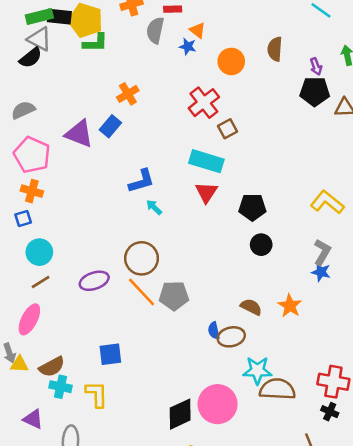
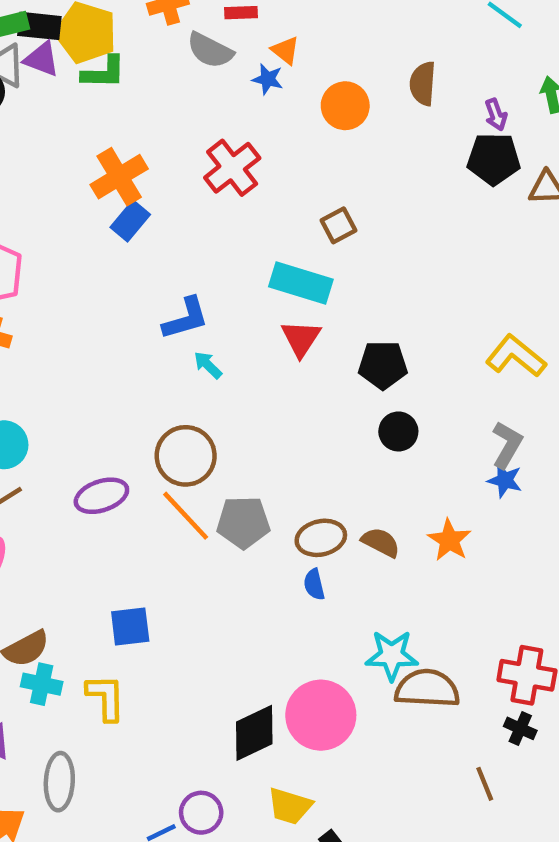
gray semicircle: (155, 30) -> (210, 50), turned -75
orange cross: (128, 94) -> (119, 177), moved, size x1.4
red cross: (204, 103) -> (232, 168), moved
purple triangle: (79, 134) -> (42, 59), moved, size x0.7
brown ellipse: (231, 337) -> (321, 538), moved

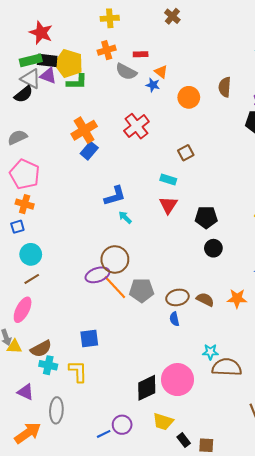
cyan rectangle: (301, 283) -> (168, 179), size x0.6
purple ellipse: (101, 496) -> (97, 275), moved
orange star: (449, 540) -> (237, 298), turned -30
cyan star: (392, 655) -> (210, 352), size x0.7

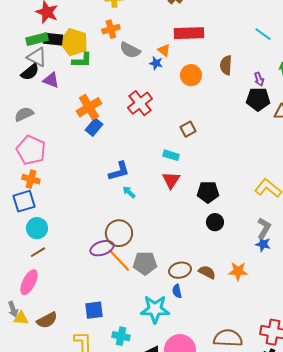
red rectangle: (141, 54) -> (189, 33), moved, size x2.0
purple triangle: (48, 76) -> (51, 80), moved
blue square: (17, 227) -> (24, 201), size x1.6
cyan star: (210, 352) -> (155, 309), moved, size x1.8
cyan cross: (48, 365) -> (121, 336), moved

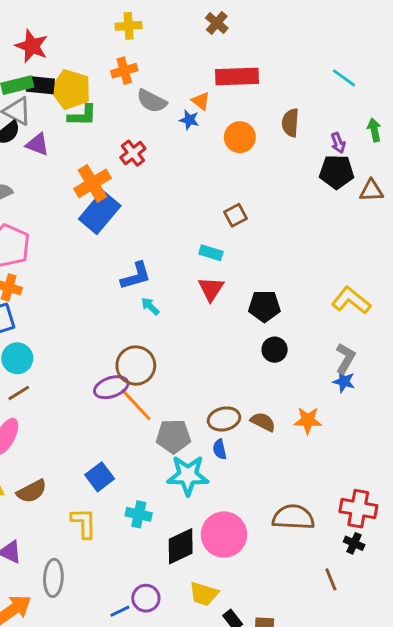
red cross: (140, 103) -> (133, 153), moved, size x0.7
blue rectangle: (94, 127) -> (100, 212), size x1.6
gray pentagon: (145, 263) -> (173, 436), moved
blue square: (94, 310) -> (100, 477), turned -30

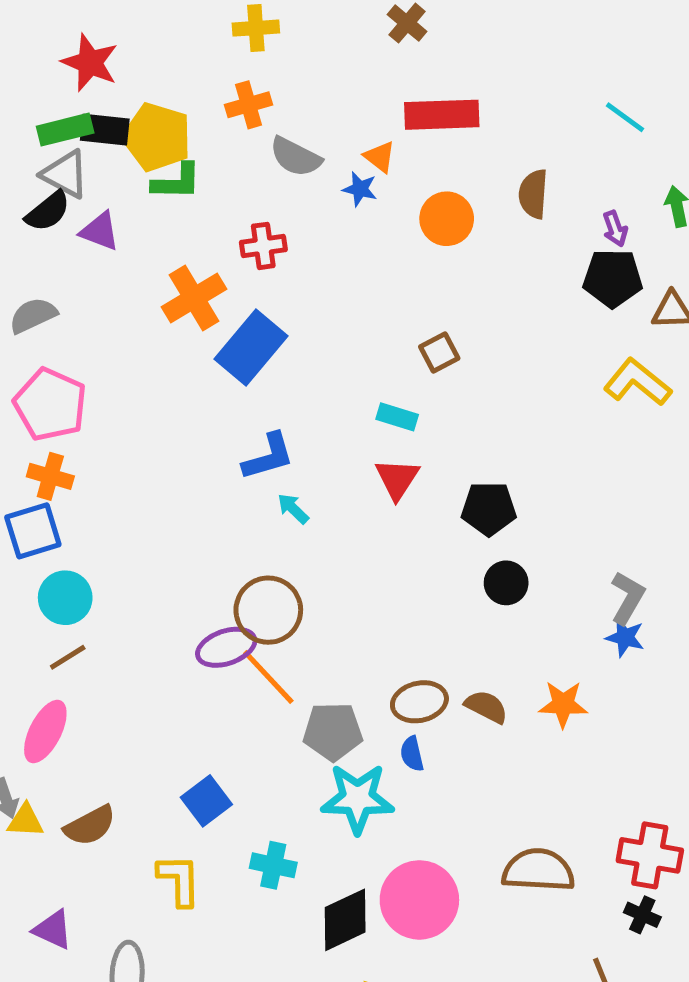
red cross: (133, 153) -> (263, 246), turned 30
blue rectangle: (100, 212) -> (251, 348), moved
yellow L-shape: (351, 300) -> (637, 382), moved

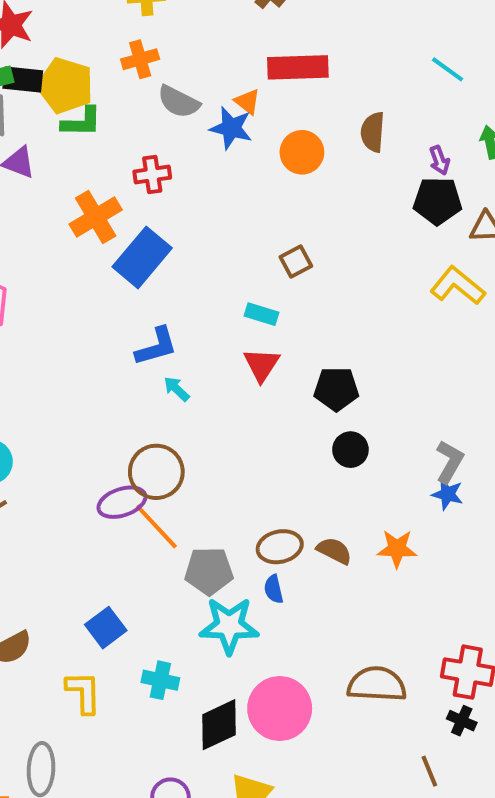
blue star: (360, 189) -> (231, 128), size x1.5

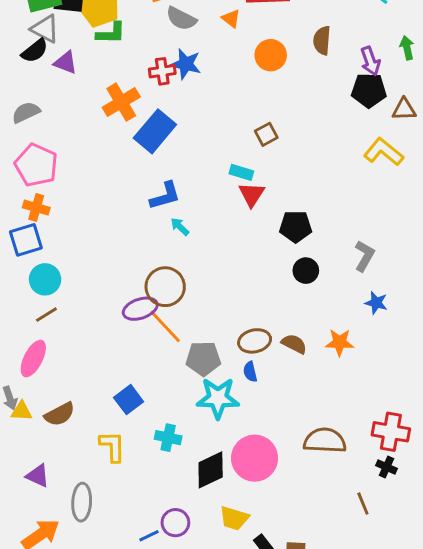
blue star: (231, 128) -> (186, 64), moved
purple arrow: (439, 160) -> (370, 61), size x1.4
red triangle: (261, 365) -> (252, 194), moved
gray L-shape: (450, 462) -> (364, 256), moved

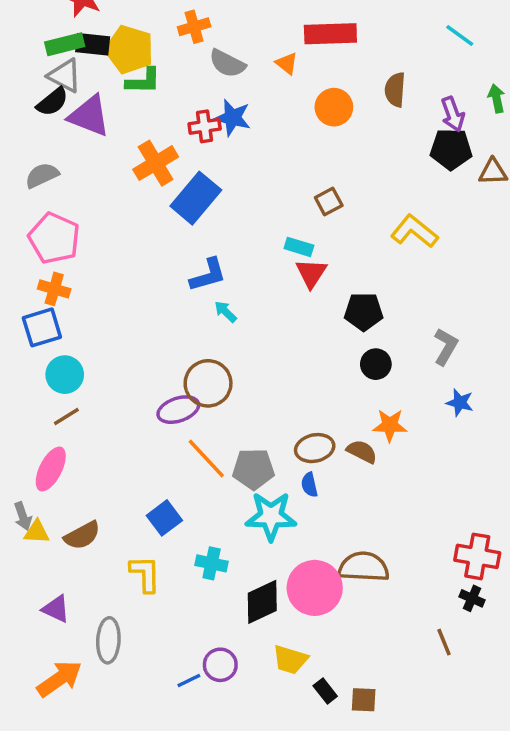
purple triangle: (66, 62) -> (89, 116), size x1.5
yellow L-shape: (384, 152) -> (414, 231), moved
orange line: (165, 326) -> (206, 459), moved
orange star: (340, 342) -> (390, 425), moved
brown semicircle: (325, 441) -> (364, 567), moved

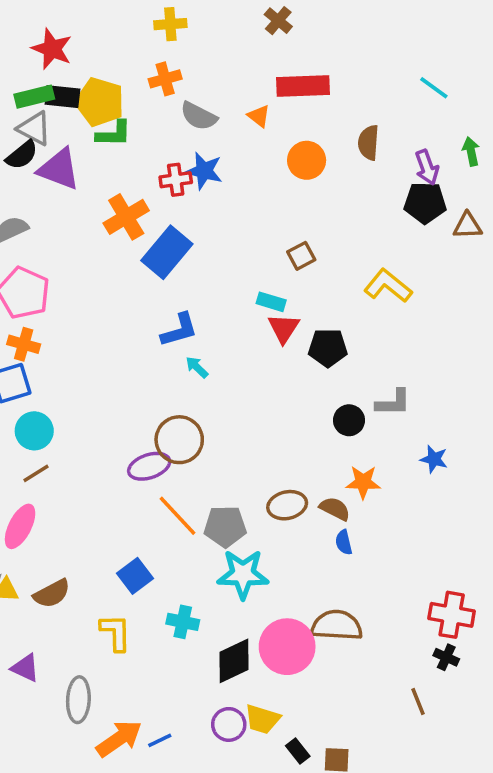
black pentagon: (364, 312) -> (328, 348), moved
gray L-shape: (446, 347) -> (393, 403), moved, turned 60
blue semicircle: (309, 485) -> (344, 542), moved
purple circle: (220, 665) -> (229, 724), moved
orange arrow: (59, 679) -> (119, 739), moved

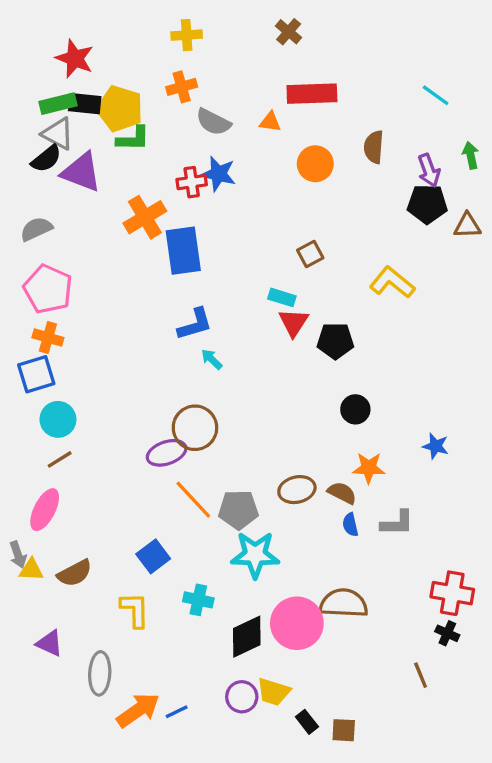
orange triangle: (259, 116) -> (270, 122), turned -30
blue rectangle: (167, 252) -> (183, 251), turned -48
gray L-shape: (393, 403) -> (397, 523), moved

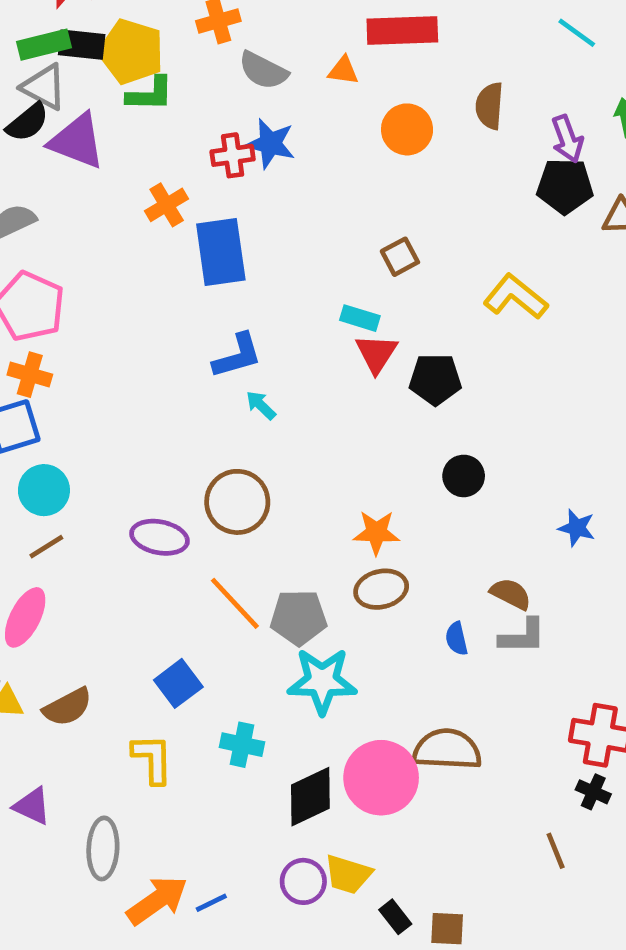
orange cross: (145, 217) -> (167, 205), size x0.7
purple ellipse: (167, 453) -> (159, 537), moved, turned 30
orange star: (369, 468) -> (376, 533), moved
brown semicircle: (342, 493) -> (511, 594), moved

